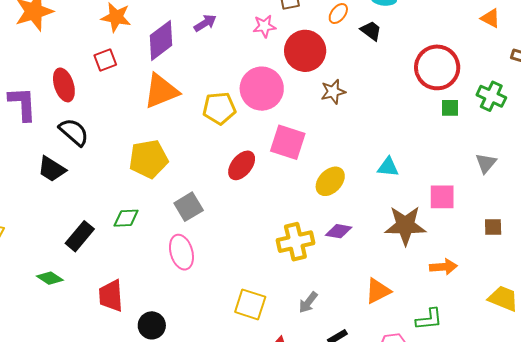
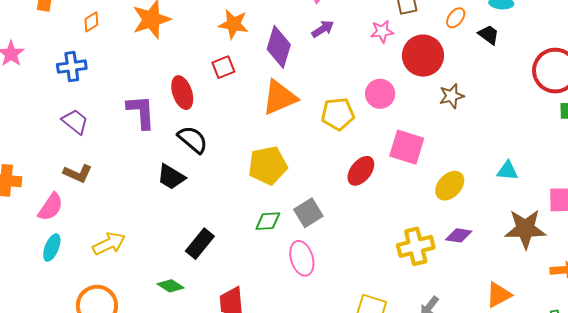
purple diamond: (161, 40) -> (279, 47), turned -36
pink circle: (262, 89) -> (380, 94), size x0.7
green diamond: (126, 218) -> (268, 221), moved

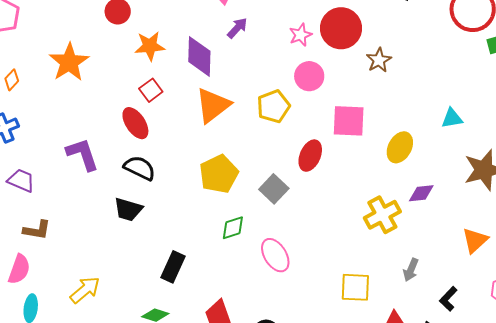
pink star: (382, 31) -> (300, 35), moved
red ellipse: (182, 93) -> (135, 123), moved
gray square: (308, 213) -> (274, 189), moved

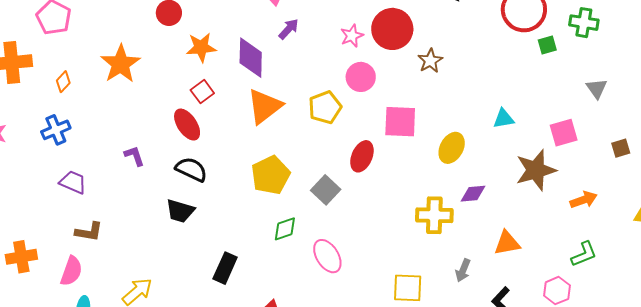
purple L-shape: (83, 154) -> (134, 156), size x0.6
yellow cross: (382, 215) -> (434, 215), turned 30
orange triangle: (475, 240) -> (507, 243), moved, turned 32

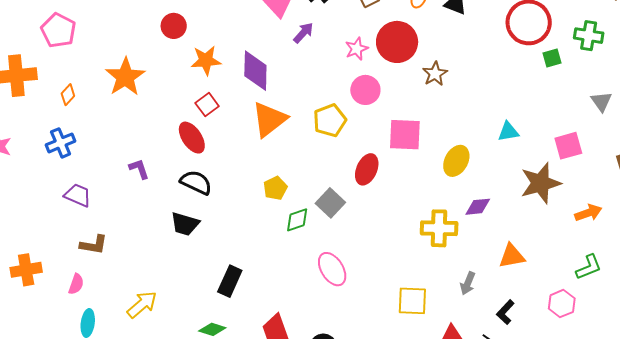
purple arrow: (289, 29) -> (303, 33), moved
yellow pentagon: (271, 175) -> (275, 188), size x0.6
green diamond: (285, 229) -> (297, 220), moved
pink semicircle: (71, 271) -> (76, 284), size x0.7

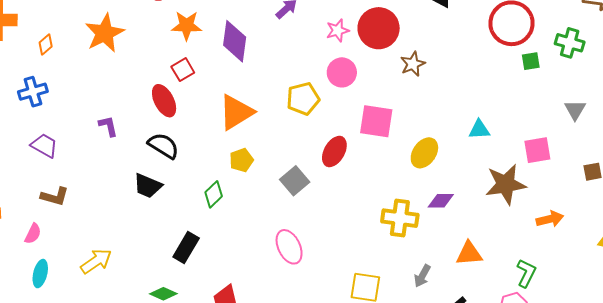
orange triangle: (269, 119) -> (236, 112), moved
green diamond: (297, 220) -> (214, 194), moved, turned -32
green L-shape: (589, 267) -> (526, 273), moved, turned -48

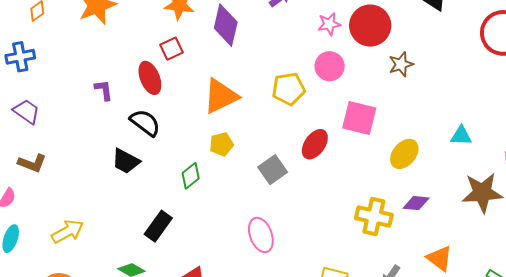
purple L-shape: (108, 126) -> (104, 90), moved
orange triangle: (469, 254) -> (440, 258), turned 36

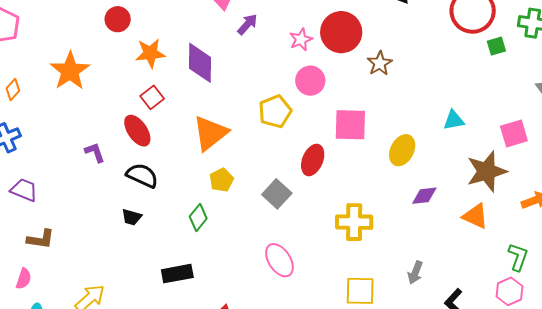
black trapezoid: (126, 161) -> (132, 217), size x0.7
yellow cross: (374, 217) -> (354, 222), moved
black rectangle: (158, 226) -> (177, 274), turned 56
orange triangle: (440, 258) -> (475, 216), moved

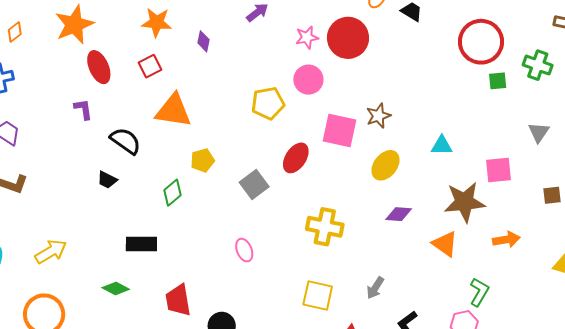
purple diamond: (200, 63) -> (204, 41), size x0.5
brown star: (380, 63) -> (378, 116), moved
red ellipse: (137, 131) -> (99, 67), moved
orange triangle: (210, 133) -> (173, 111), moved, turned 36
pink ellipse: (279, 260) -> (244, 250), size x0.7

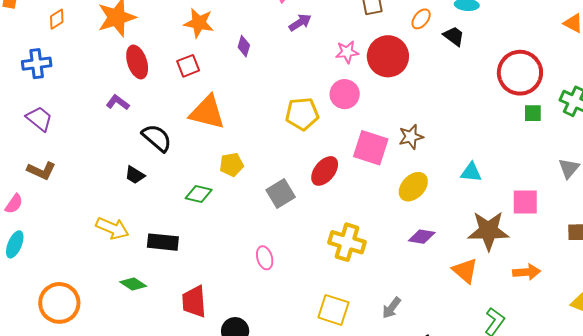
purple L-shape: (83, 109) -> (118, 102), turned -50
green diamond: (173, 193) -> (199, 194), turned 48
yellow arrow: (51, 252) -> (112, 228), moved, turned 48

